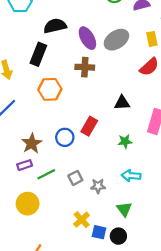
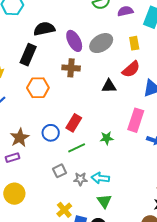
black triangle: (122, 103) -> (109, 86), moved
green line: (46, 174) -> (77, 148), moved
cyan arrow: (131, 176) -> (100, 178), moved

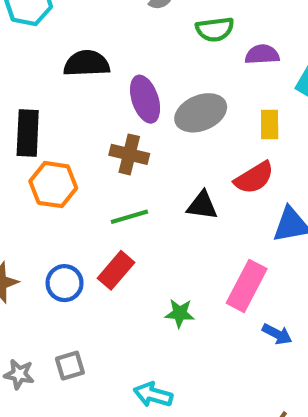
black rectangle: (28, 55) -> (28, 133), moved, turned -30
green line: (77, 148) -> (129, 217), moved
gray star: (80, 179) -> (19, 374), moved

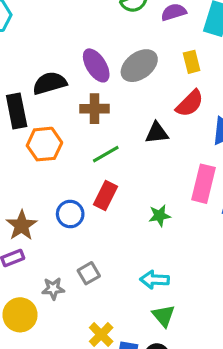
black semicircle: (87, 63) -> (50, 83), moved

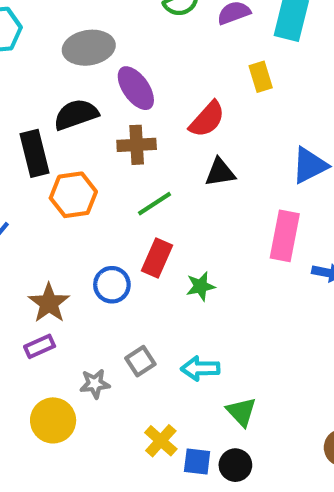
gray ellipse: (139, 66) -> (89, 48), moved, turned 30
red semicircle: (190, 103) -> (207, 119), moved
green star: (160, 216) -> (201, 286), moved
cyan arrow: (155, 280) -> (200, 368), moved

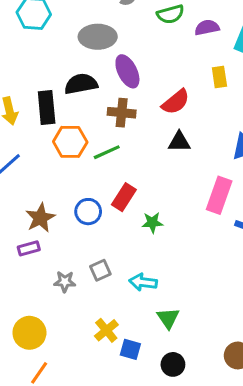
green line: (154, 204) -> (107, 152), moved
yellow circle: (53, 420) -> (29, 333), moved
black circle: (235, 465) -> (173, 364), moved

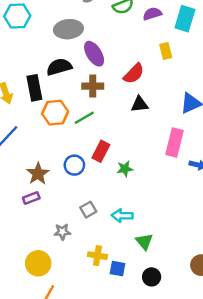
gray star: (65, 282) -> (62, 232), moved
yellow cross: (106, 330) -> (97, 256), turned -36

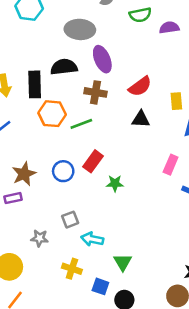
yellow rectangle: (166, 51) -> (176, 101), moved
pink rectangle: (174, 143) -> (171, 165), size x0.7
cyan arrow: (122, 216) -> (92, 239), moved
blue square: (117, 269) -> (100, 286), moved

